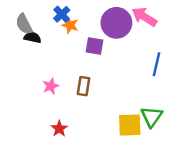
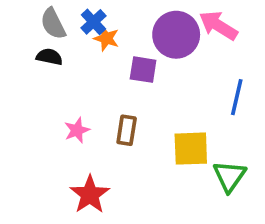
gray semicircle: (24, 24) -> (53, 24), moved
yellow square: (130, 125) -> (191, 149), moved
red star: (59, 129) -> (90, 195), size x1.5

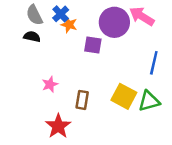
brown rectangle: (127, 130) -> (82, 100), moved
yellow square: (191, 149) -> (124, 96), turned 30
green triangle: (229, 176) -> (149, 101), moved, turned 40

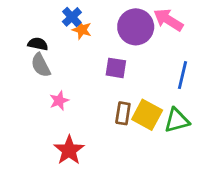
gray semicircle: (34, 15) -> (41, 65), moved
purple square: (93, 45) -> (116, 68), moved
brown rectangle: (82, 100) -> (123, 113), moved

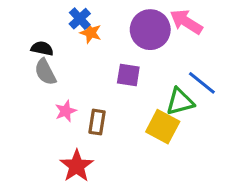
blue line: (182, 75) -> (202, 83), turned -64
brown rectangle: (123, 113) -> (97, 122), moved
green triangle: (177, 120) -> (180, 102), moved

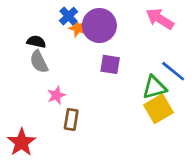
purple circle: (150, 30) -> (99, 26), moved
brown rectangle: (97, 122) -> (71, 120), moved
yellow square: (163, 127) -> (158, 109), moved, turned 32
red star: (77, 166) -> (21, 142), moved

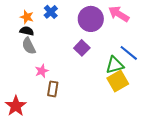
purple circle: (99, 26) -> (91, 19), moved
orange star: (78, 28) -> (27, 17), moved
purple square: (110, 64) -> (82, 48), turned 35

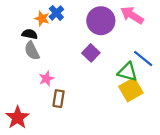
orange star: (27, 17) -> (42, 18), moved
green triangle: (115, 65) -> (128, 72), turned 30

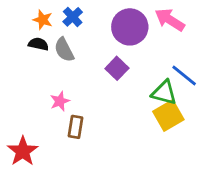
orange star: (42, 18) -> (43, 20), moved
gray semicircle: (32, 51) -> (64, 50), moved

